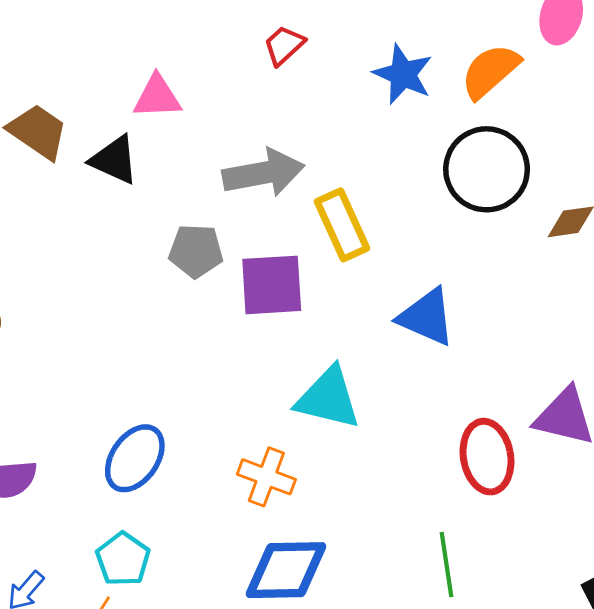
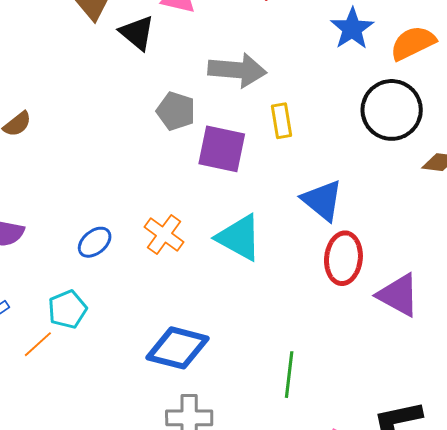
yellow rectangle: (342, 225) -> (282, 121), size x0.7
red ellipse: (487, 457) -> (343, 258), moved
blue ellipse: (135, 458) -> (95, 242), size x0.7
orange cross: (266, 477) -> (164, 234), moved

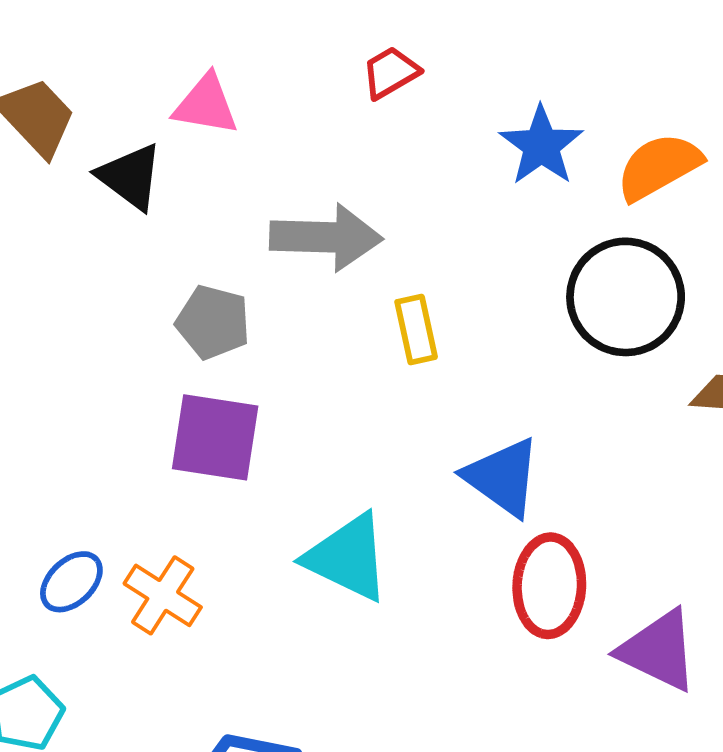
purple square: (222, 149) -> (215, 437), moved
orange cross: (164, 234) -> (163, 595), moved

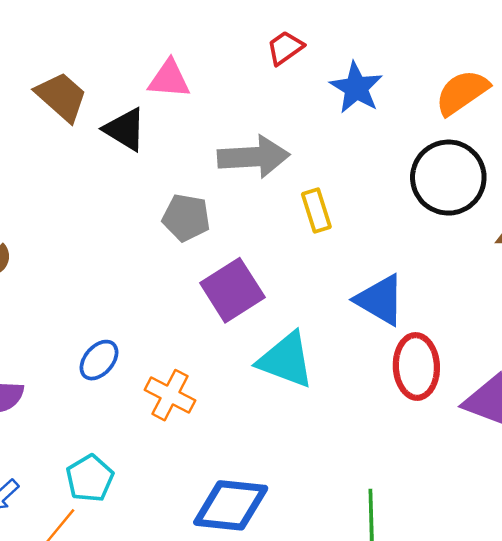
blue star: (541, 146) -> (356, 88), moved
purple square: (215, 437) -> (232, 290), moved, turned -36
blue ellipse: (71, 582) -> (99, 360), moved

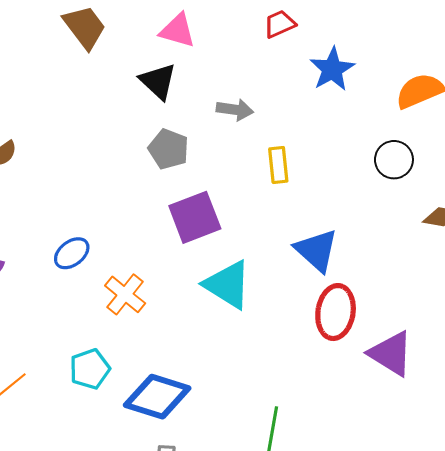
black triangle: (125, 129) -> (158, 81), moved
gray arrow: (254, 157) -> (235, 110), size x0.6
black circle: (448, 178) -> (394, 160), size x0.6
cyan pentagon: (90, 478) -> (90, 369), moved

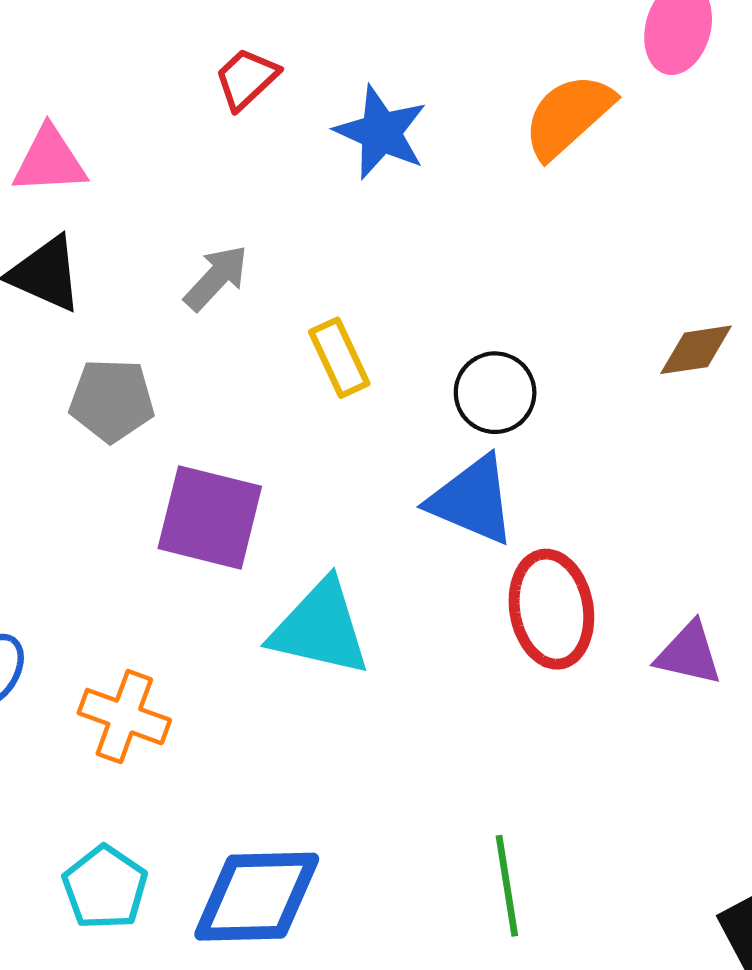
gray arrow: (235, 110) -> (216, 278), turned -36
black circle: (394, 160) -> (495, 393), moved
purple square: (195, 217) -> (210, 517), turned -36
purple triangle: (391, 354) -> (689, 654), size x0.7

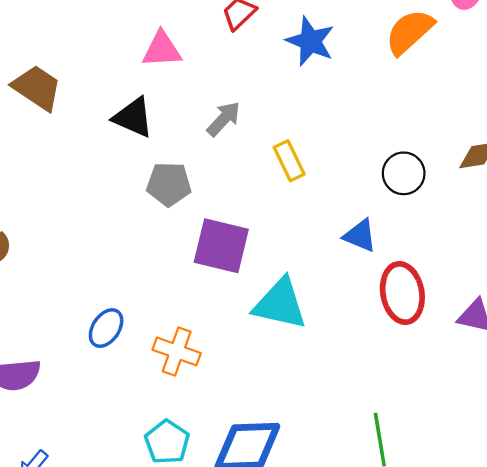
pink triangle: (50, 161) -> (162, 49), moved
black circle: (495, 393) -> (404, 173), moved
blue triangle: (472, 500) -> (360, 236), size x0.7

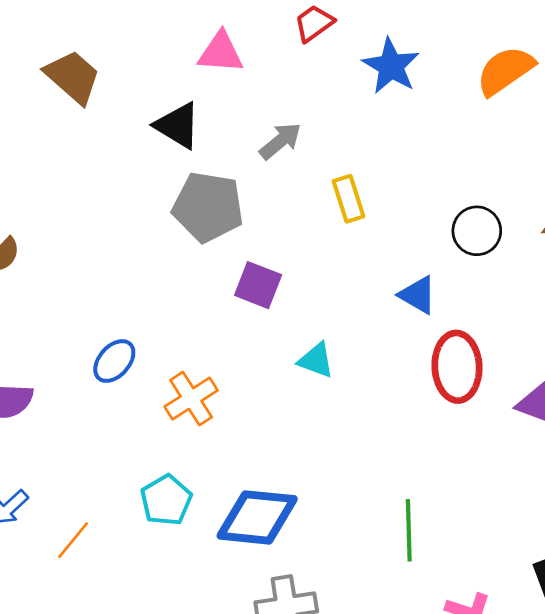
gray pentagon: (169, 184) -> (208, 207), size x1.4
purple square: (221, 246) -> (258, 285), size x0.7
cyan triangle: (280, 304) -> (316, 360), size x0.6
orange cross: (177, 351) -> (191, 399), turned 30

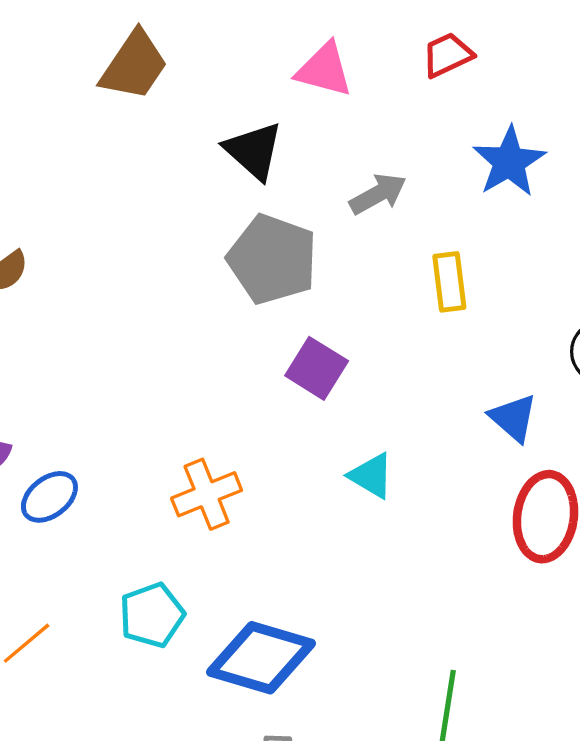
blue star: (391, 66) -> (509, 162), moved
brown trapezoid: (73, 77) -> (134, 66), turned 72
blue ellipse: (114, 361) -> (49, 497), moved

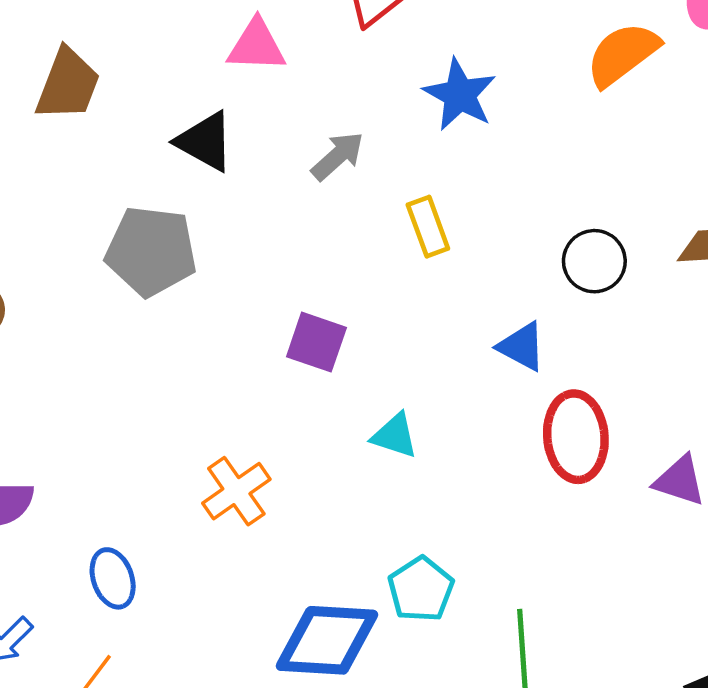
gray pentagon: (272, 259) -> (151, 251), moved
blue ellipse: (49, 497) -> (113, 578), moved, turned -58
cyan pentagon: (152, 615) -> (421, 589), moved

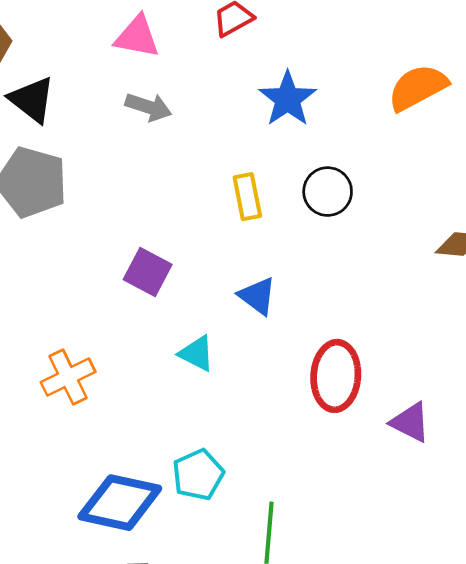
black triangle: (205, 141) -> (32, 100), moved
gray arrow: (338, 156) -> (148, 107), moved, turned 51
black circle: (594, 261) -> (328, 192), moved
blue triangle: (522, 347) -> (257, 296), moved

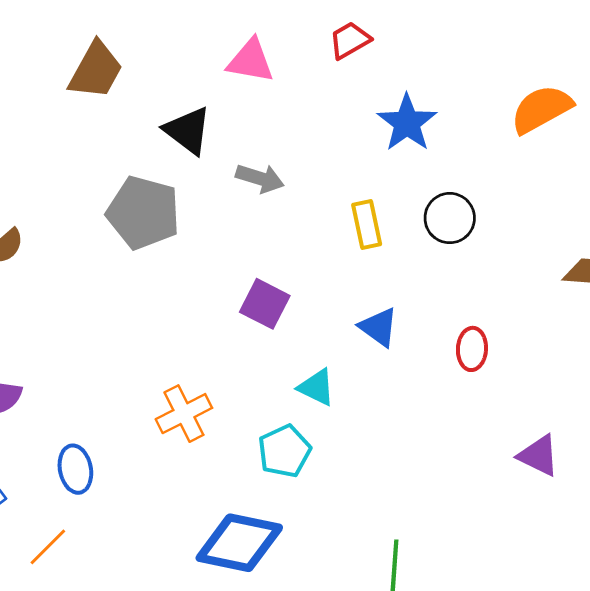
black triangle: (32, 100) -> (188, 130), moved
gray arrow: (148, 107) -> (260, 178), moved
red ellipse: (336, 376) -> (472, 349), moved, size x0.6
cyan pentagon: (198, 475) -> (284, 451), moved

